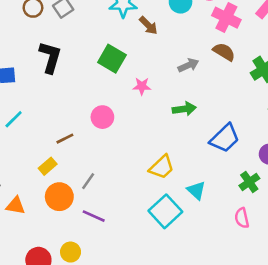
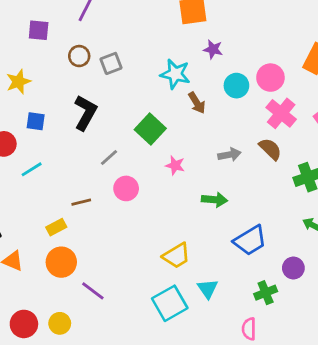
gray line: (88, 181) -> (109, 157), moved

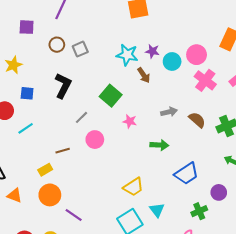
purple star: (213, 49) -> (152, 51), moved
brown semicircle: (270, 149) -> (197, 120), moved

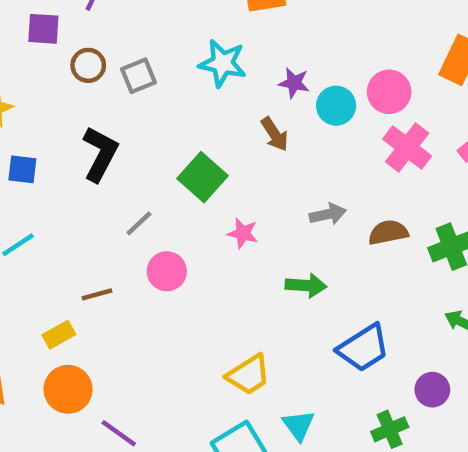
purple square: (27, 27) -> (43, 29), moved
cyan star: (127, 55) -> (223, 63), moved
brown semicircle: (197, 120) -> (388, 232), turned -54

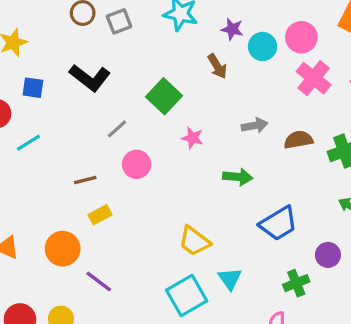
black L-shape: (100, 154) -> (90, 78), turned 99
yellow rectangle: (59, 335) -> (100, 215), moved
yellow trapezoid: (249, 375) -> (194, 241), turned 68

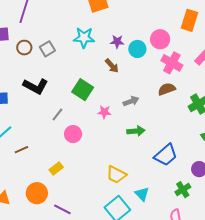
gray arrow: (255, 125) -> (131, 101), moved
brown semicircle: (298, 140) -> (167, 89), moved
brown line: (85, 180) -> (21, 150), moved

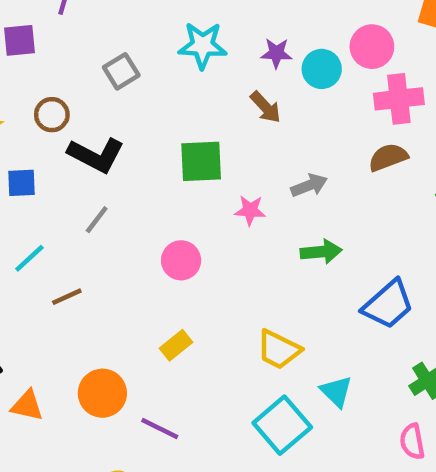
brown circle: (24, 48) -> (52, 115), moved
pink cross: (172, 63) -> (399, 99), turned -35
green square: (83, 90) -> (201, 161), turned -35
gray line: (57, 114) -> (97, 220), moved
yellow rectangle: (56, 169) -> (176, 345), moved

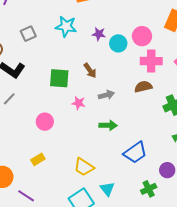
brown arrow: (265, 107) -> (90, 71), moved

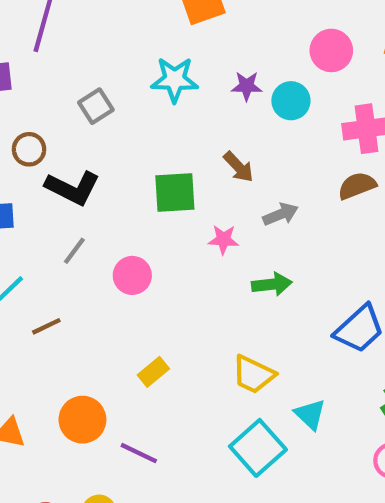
pink circle: (142, 36) -> (331, 50), moved
pink circle: (45, 122) -> (132, 275), moved
green arrow: (108, 125) -> (272, 284), moved

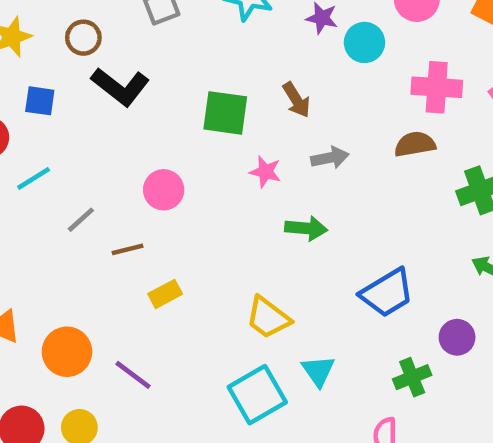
gray line: (74, 251) -> (81, 220), moved
brown line: (46, 326) -> (128, 249), moved
orange circle: (82, 420) -> (67, 352), moved

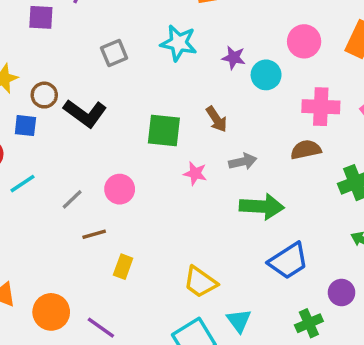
brown circle: (83, 38) -> (44, 95), moved
gray line: (81, 220) -> (72, 199), moved
green arrow: (306, 228) -> (262, 207), moved, size x1.4
yellow rectangle: (165, 294) -> (123, 267), turned -40

